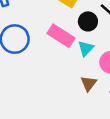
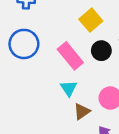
cyan triangle: (86, 48) -> (69, 88), moved, turned -36

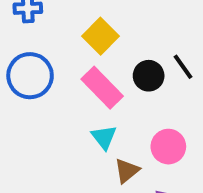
yellow square: (91, 20) -> (101, 36), moved

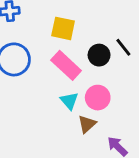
yellow square: (101, 36) -> (63, 28), turned -30
pink circle: (168, 147) -> (98, 98), moved

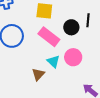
black line: (123, 47) -> (88, 20), turned 48
brown triangle: (87, 124) -> (38, 74), moved

